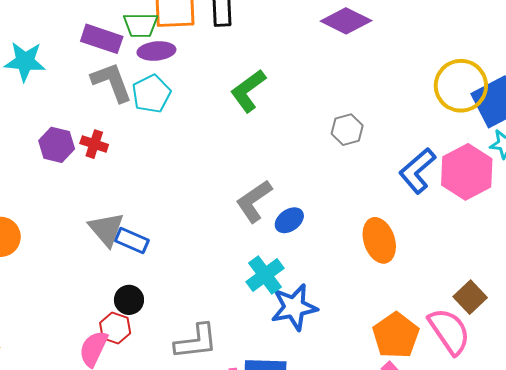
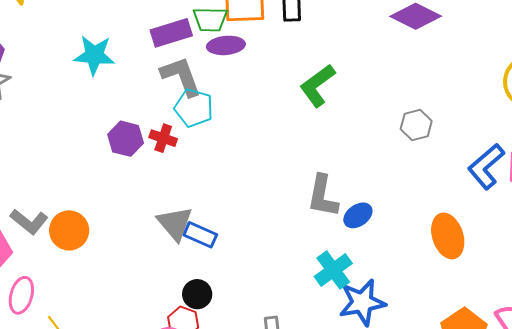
purple rectangle: (102, 39) -> (171, 33), turned -36
cyan pentagon: (151, 94) -> (194, 108), moved, turned -30
gray L-shape: (254, 201) -> (323, 196), turned -45

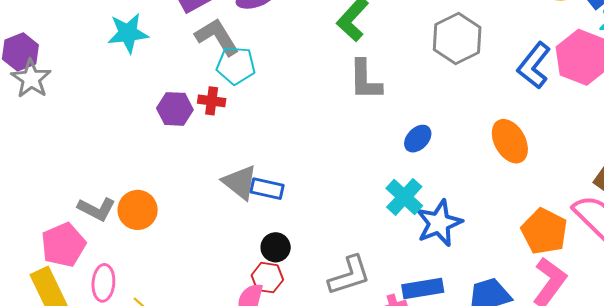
gray hexagon: (416, 125) -> (457, 39), size x1.6
gray L-shape: (323, 196) -> (365, 80), moved

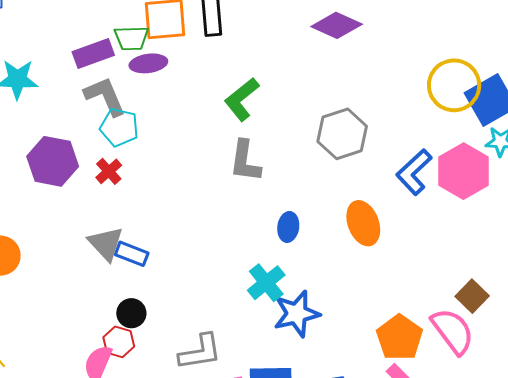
red cross: (212, 101) -> (109, 171), moved, turned 32
purple hexagon: (175, 109) -> (53, 161), size x1.4
blue ellipse: (418, 139) -> (288, 227), turned -44
orange ellipse: (510, 141) -> (363, 223), moved

